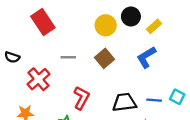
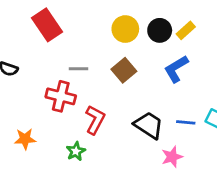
black circle: (131, 16) -> (160, 30), moved
red cross: (39, 79) -> (61, 96), moved, turned -35
black trapezoid: (124, 102) -> (149, 125), turned 40

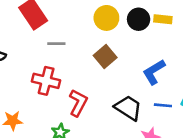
yellow rectangle: (186, 30) -> (163, 19), turned 48
gray line: (79, 69) -> (56, 44), moved
blue L-shape: (176, 69) -> (154, 72), moved

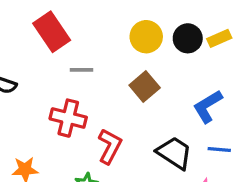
yellow rectangle: (163, 19) -> (219, 38), turned -30

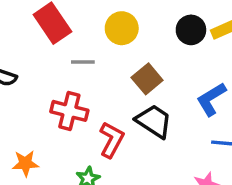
yellow circle: (146, 37) -> (122, 28), moved
black trapezoid: (174, 153) -> (154, 121), moved

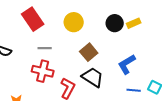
gray line: (83, 62) -> (45, 48), moved

